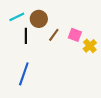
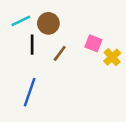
brown line: (54, 35) -> (60, 53), moved

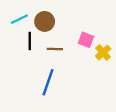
brown line: (60, 53) -> (55, 49), turned 56
blue line: (30, 92) -> (48, 82), moved

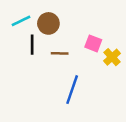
blue line: (48, 82) -> (72, 90), moved

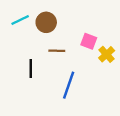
black line: (32, 45) -> (31, 69), moved

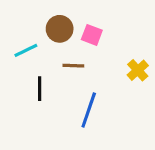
cyan line: (20, 20) -> (26, 50), moved
pink square: (89, 41) -> (92, 35), moved

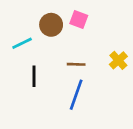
pink square: (92, 35) -> (79, 20), moved
brown line: (73, 66) -> (76, 64), moved

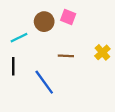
black line: (34, 76) -> (13, 66), moved
blue line: (76, 95) -> (44, 82), moved, turned -55

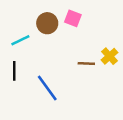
brown line: (66, 56) -> (86, 64), moved

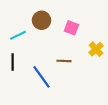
pink square: (73, 18) -> (71, 28), moved
brown line: (86, 64) -> (64, 61), moved

